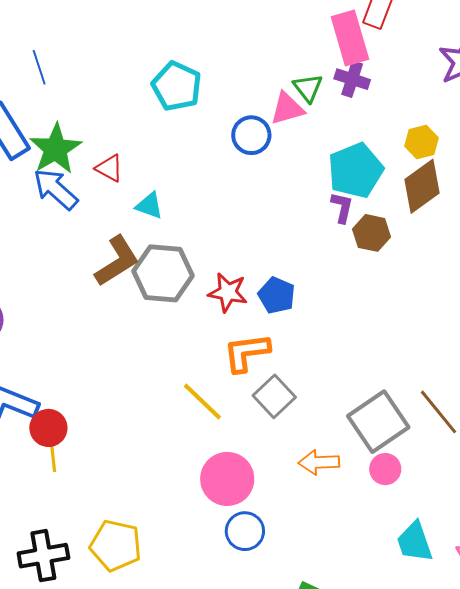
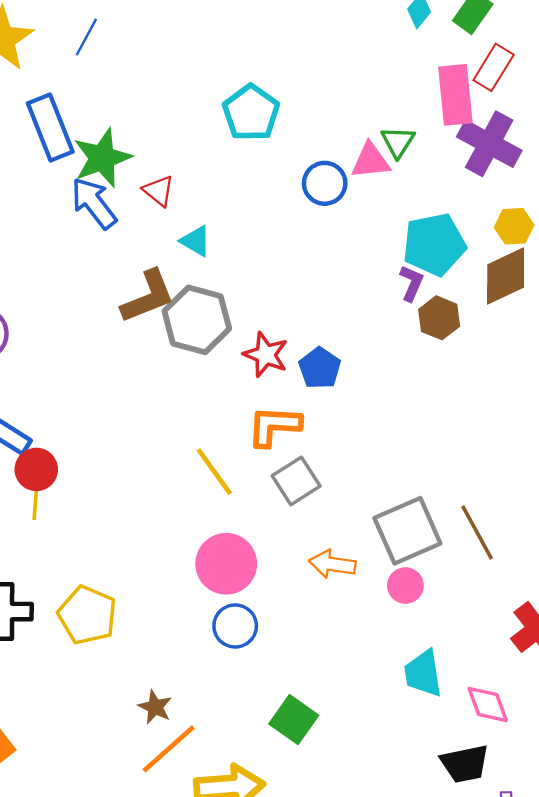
blue line: (39, 67) -> (86, 37), moved, turned 36
purple cross: (352, 79) -> (489, 144), moved, size x1.6

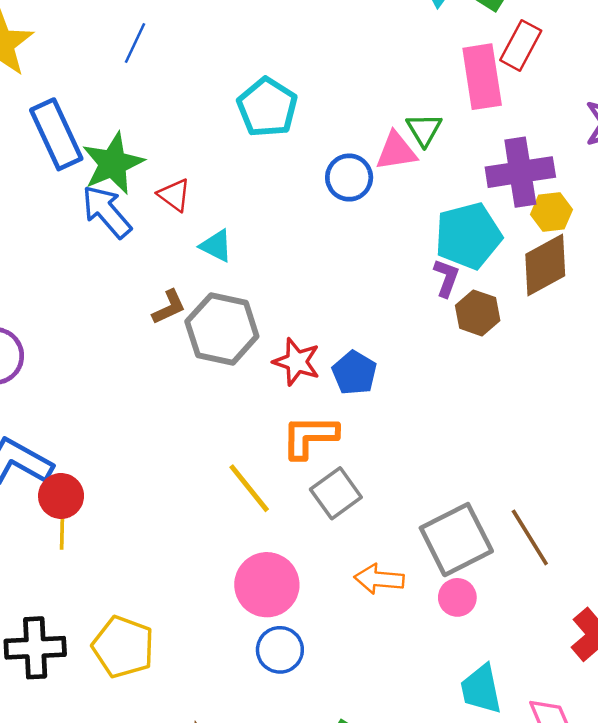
blue line: (86, 37) -> (135, 43), moved
purple cross: (489, 144) -> (520, 172), moved, turned -34
brown L-shape: (148, 296) -> (169, 307), size x0.6

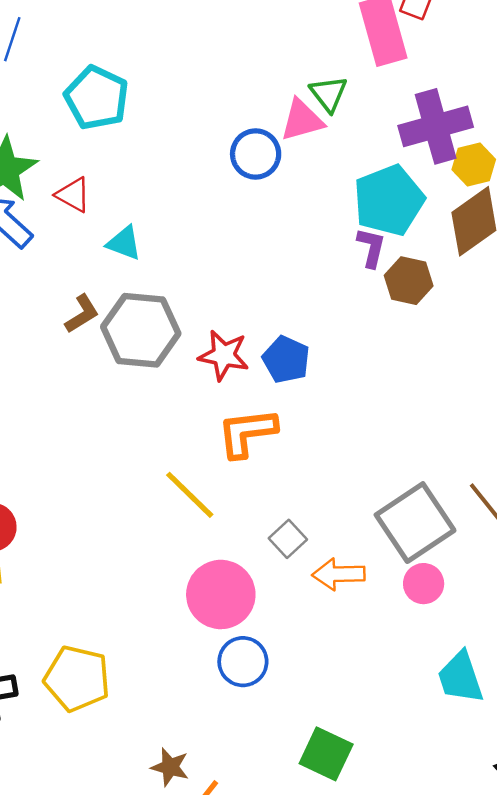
cyan pentagon: (267, 107) -> (97, 98), moved
gray square: (336, 493) -> (288, 539), moved, size x0.7

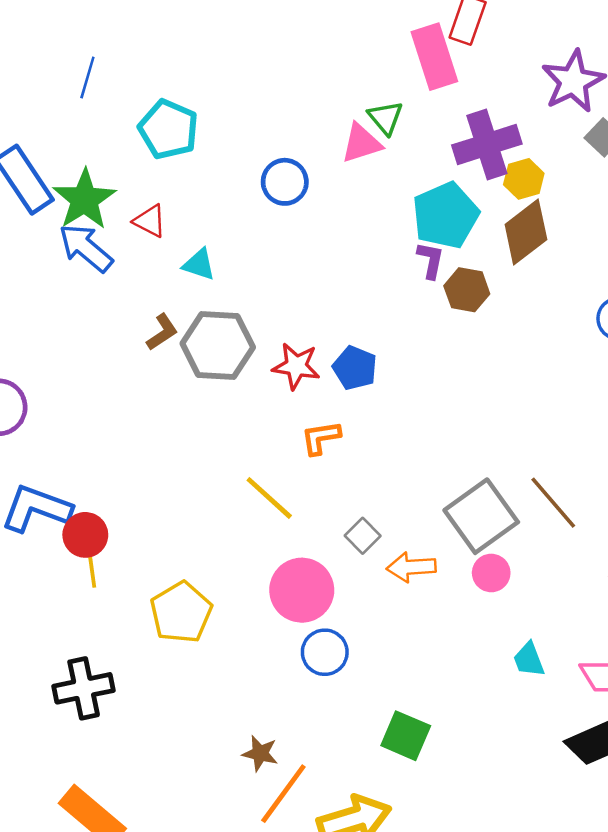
blue circle: (256, 154) -> (285, 182), moved
orange L-shape: (247, 433) -> (321, 438), size x0.7
cyan trapezoid: (460, 677) -> (529, 660), size x0.7
yellow pentagon: (77, 679) -> (181, 612), moved, turned 30

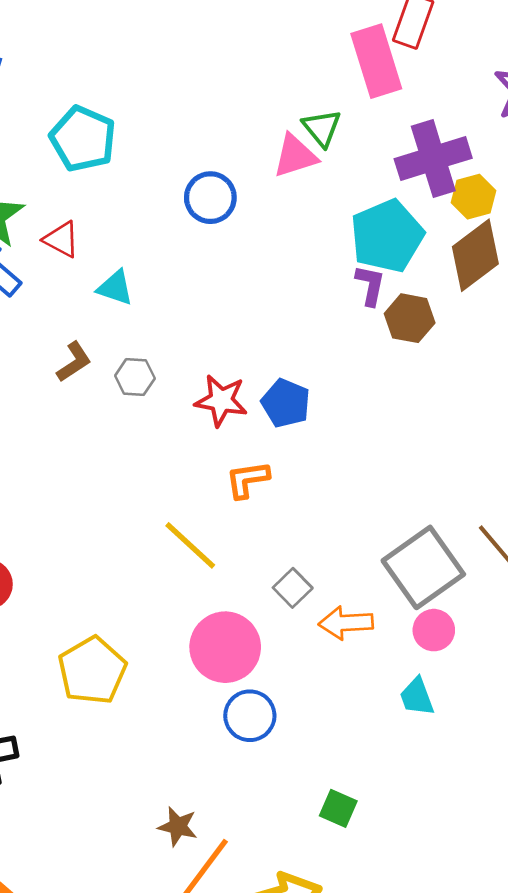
gray hexagon: (218, 345) -> (135, 377), size x0.5
cyan trapezoid: (529, 660) -> (417, 697), moved
green square: (406, 736) -> (338, 808), size x0.7

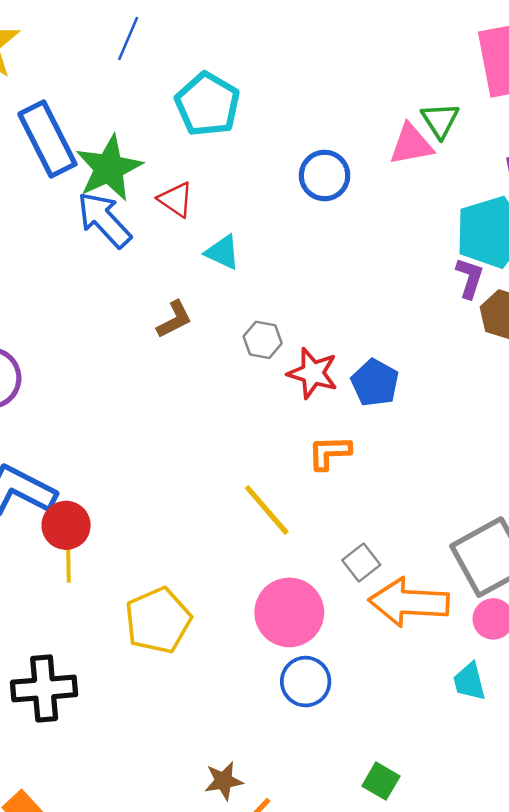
gray hexagon: (135, 377) -> (263, 340), moved
orange arrow: (346, 623) -> (409, 602), size x1.5
brown star: (178, 826) -> (224, 781), turned -30

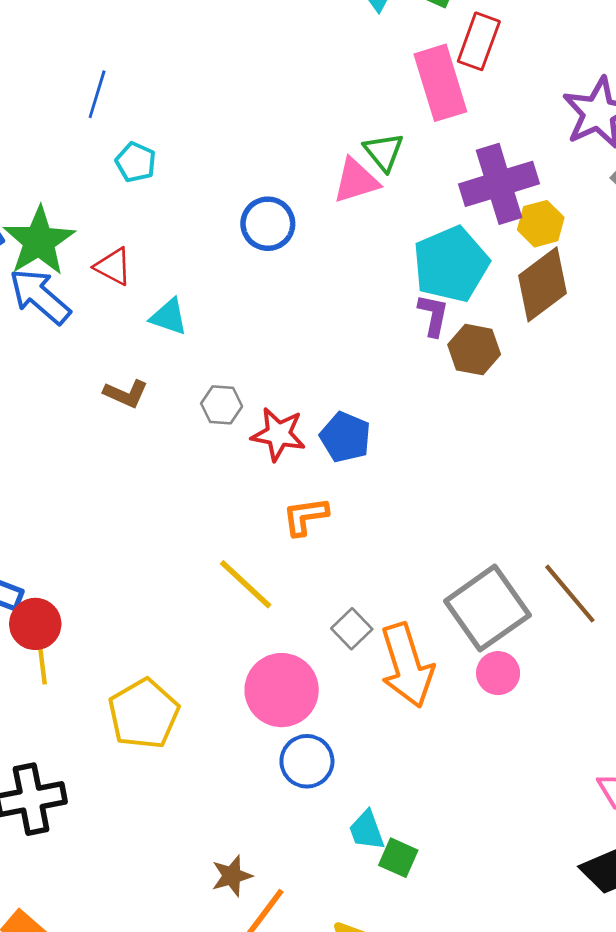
blue line: (128, 39) -> (97, 94), moved
cyan pentagon: (208, 104) -> (136, 162), size x0.6
brown L-shape: (174, 319) -> (126, 394), turned 57
orange arrow: (409, 602) -> (407, 665), turned -104
cyan trapezoid: (469, 682) -> (367, 830), moved

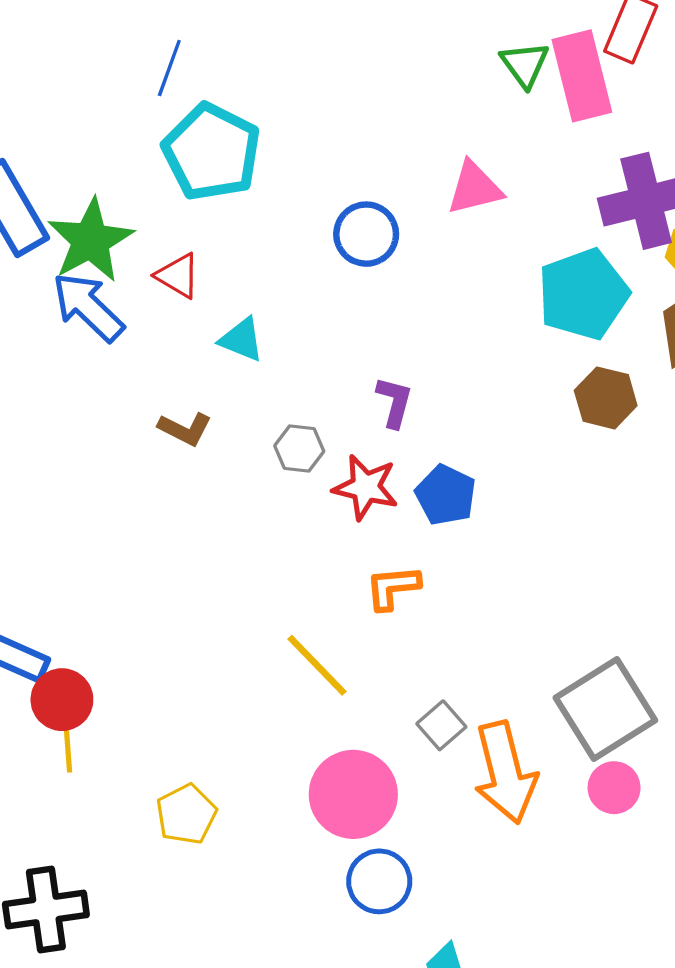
green triangle: (384, 152) -> (525, 64), moved
cyan pentagon: (136, 162) -> (212, 152), size x2.0
purple L-shape: (433, 315) -> (394, 402), moved
yellow pentagon: (144, 714) -> (186, 814), size x0.7

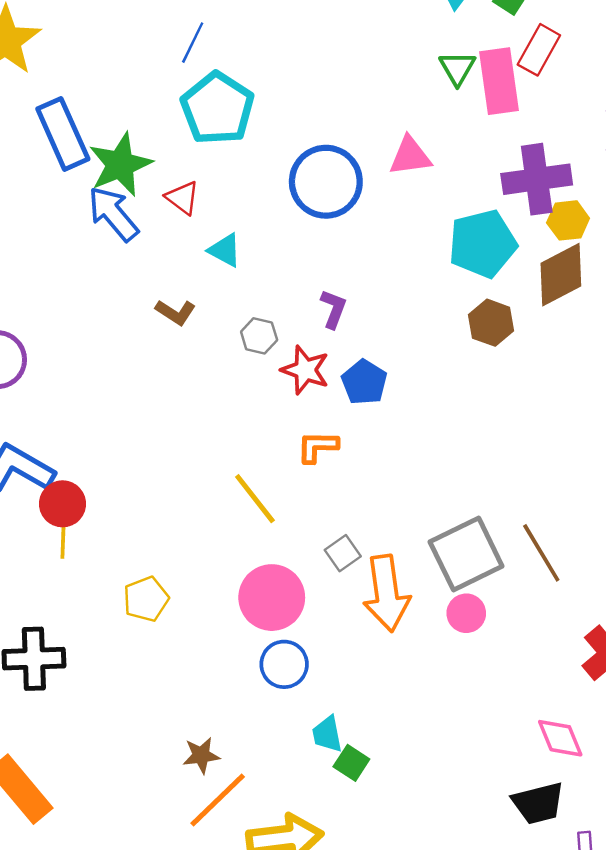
blue circle: (366, 234) -> (326, 182), size x1.5

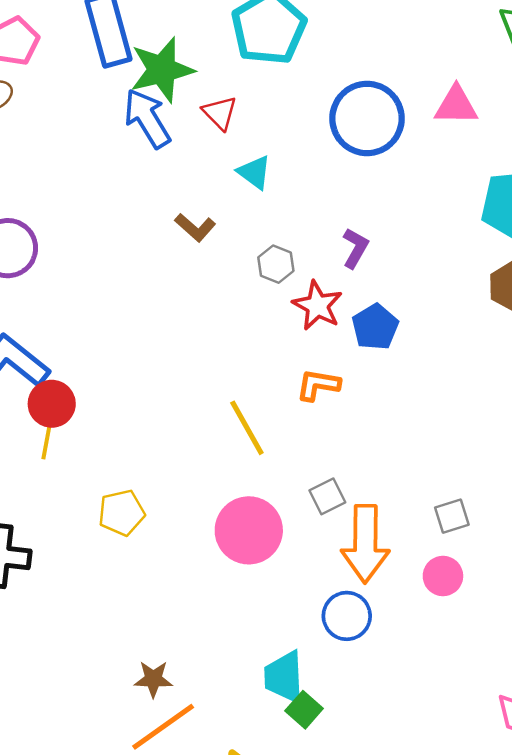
gray square: (466, 554) -> (452, 516), size x0.5
blue circle: (284, 664) -> (347, 616), moved
cyan trapezoid: (327, 734) -> (284, 677), size x1.4

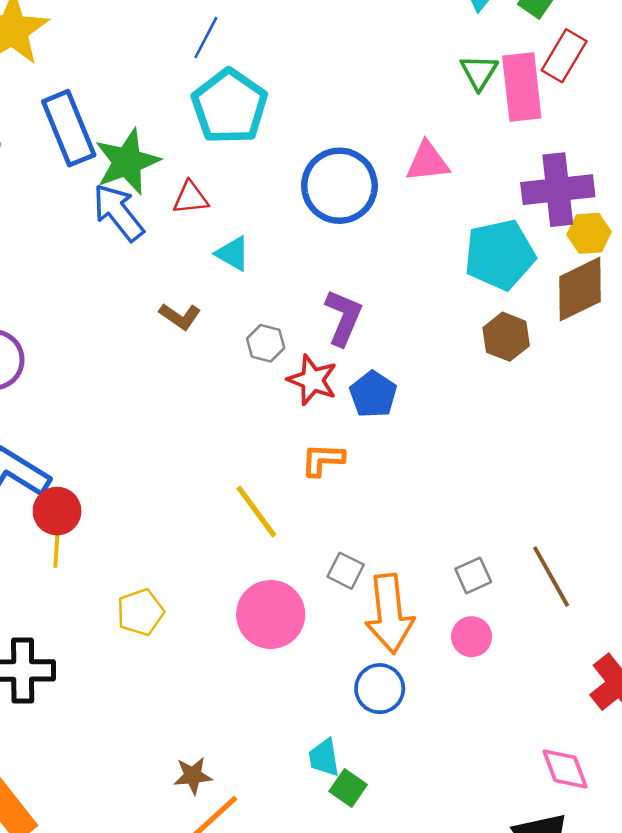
red triangle: (220, 113) -> (191, 198), turned -45
purple L-shape: (355, 248) -> (343, 318), size x1.4
gray square: (327, 496) -> (346, 571), turned -30
cyan trapezoid: (284, 677) -> (324, 758), size x0.7

